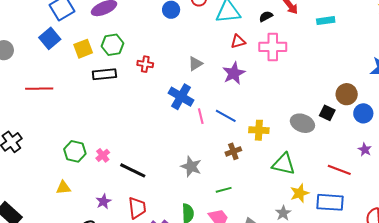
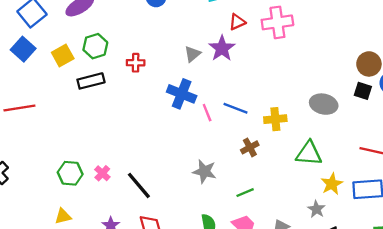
purple star: (234, 73) -> (222, 48), moved
black square: (327, 113) -> (363, 91), moved
black line: (133, 170) -> (139, 185), turned 32

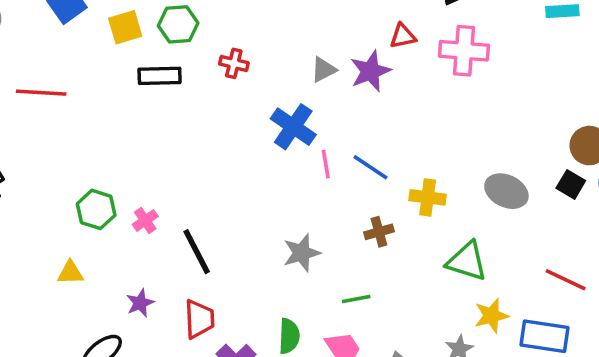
gray star: (204, 171) -> (302, 253), turned 30

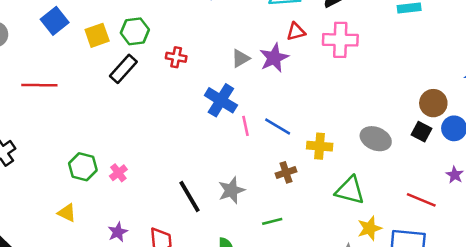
black rectangle: (160, 76) -> (123, 69), turned -44
black line: (197, 252) -> (190, 197), moved
yellow triangle: (70, 273) -> (67, 213), turned 30

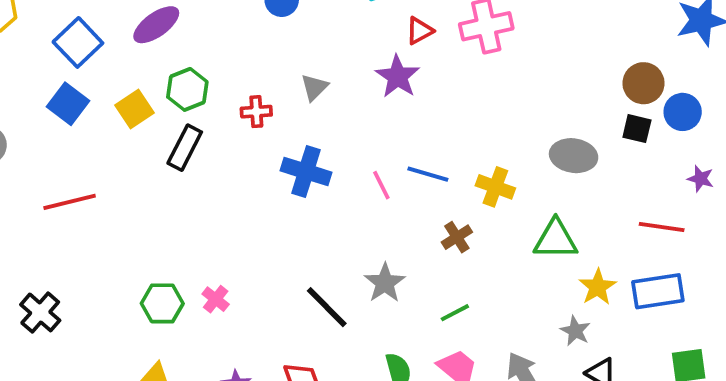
gray triangle: (240, 58) -> (314, 87), moved
blue cross: (221, 100) -> (306, 172), moved
yellow cross: (320, 146) -> (495, 187), turned 30

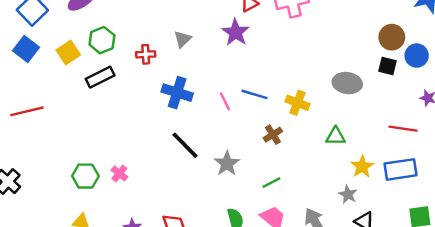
black rectangle: (185, 148) -> (100, 77), turned 36
green triangle: (556, 239) -> (336, 136), size x0.7
black line: (327, 307) -> (185, 145), moved

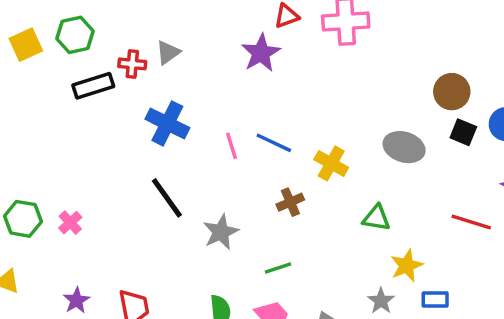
brown circle: (392, 37) -> (452, 92), moved
gray triangle: (183, 39) -> (168, 52), moved
black rectangle: (100, 77) -> (93, 86), moved
blue rectangle: (401, 169) -> (435, 300), moved, size x0.6

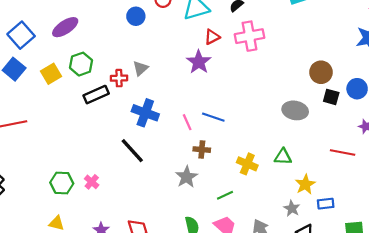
yellow cross: (331, 163) -> (247, 164), moved
black line: (167, 198) -> (132, 151), moved
brown cross: (290, 202) -> (202, 150), moved, turned 35

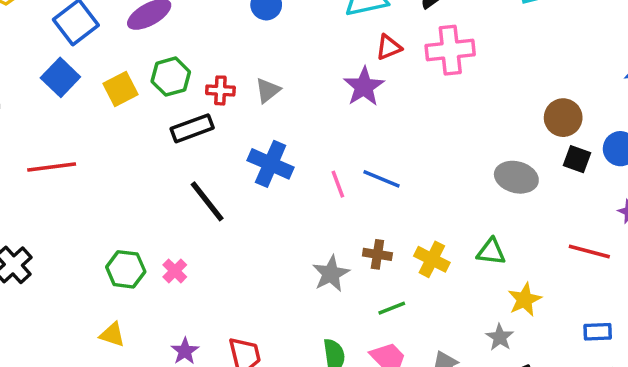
red cross: (119, 78) -> (220, 90), moved
brown cross: (202, 150) -> (377, 254), moved
black line: (132, 151) -> (207, 201), moved
blue rectangle: (326, 204) -> (598, 332), moved

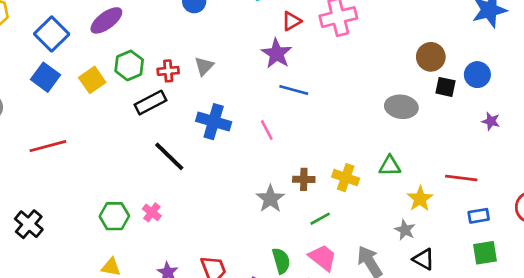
blue line: (382, 179) -> (294, 90), moved
red line: (589, 251) -> (461, 178), moved

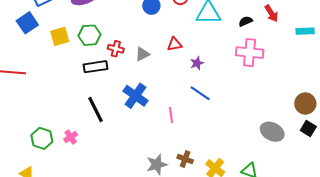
red triangle: (291, 21) -> (175, 44), moved
purple star: (277, 54) -> (197, 63), size x0.6
pink cross: (152, 212) -> (71, 137), moved

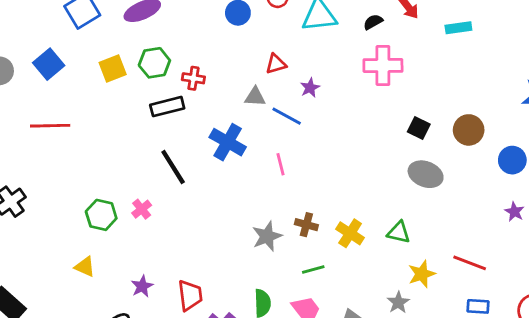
blue square: (27, 23) -> (49, 64), moved
gray triangle: (142, 54) -> (255, 97), moved, turned 35
blue line: (200, 93) -> (287, 116), moved
black square: (308, 128) -> (419, 128), moved

